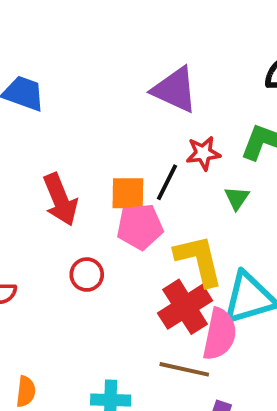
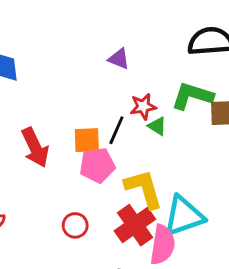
purple triangle: (175, 90) -> (119, 59), size x0.6
green triangle: (237, 198) -> (157, 126), moved, turned -30
red circle: (87, 275) -> (75, 225), moved

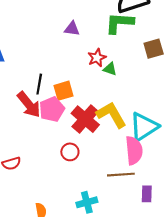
green L-shape: (192, 96) -> (119, 23), moved
black line: (116, 130) -> (39, 84), moved
pink pentagon: (97, 165) -> (52, 109), moved
red cross: (135, 225) -> (85, 119), moved

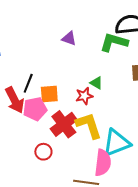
red star: (97, 58) -> (84, 96), moved

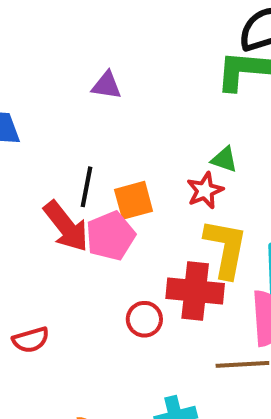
purple triangle: (69, 38) -> (107, 85), moved
red cross: (64, 124) -> (195, 291), moved, turned -36
yellow L-shape: (89, 125) -> (226, 248), turned 40

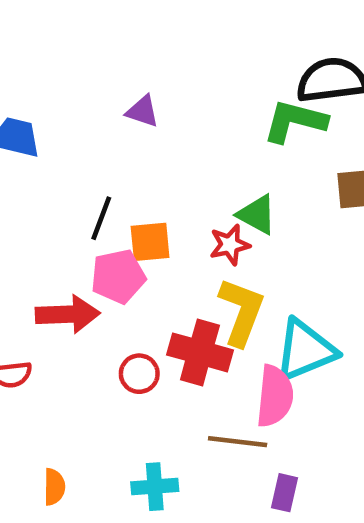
green triangle: (224, 159) -> (257, 215), size x1.4
red arrow: (66, 226) -> (68, 314), moved, turned -64

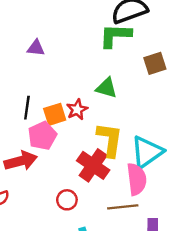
red star: (230, 245) -> (77, 110), moved
red cross: (200, 352) -> (93, 165), turned 32
red circle: (139, 374) -> (67, 200), moved

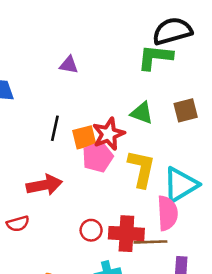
brown square: (155, 63) -> (186, 110), moved
red star: (77, 110) -> (109, 134), size x1.4
pink pentagon: (42, 136) -> (98, 157), moved
red cross: (93, 165) -> (126, 234), moved, turned -36

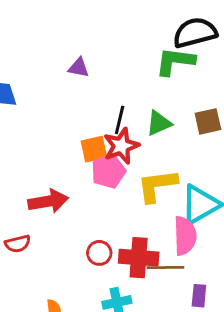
green triangle: (142, 113) -> (159, 123), turned -45
black line: (55, 128) -> (120, 120), moved
yellow L-shape: (141, 169) -> (157, 186), turned -111

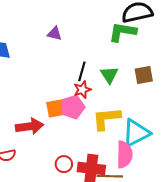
green triangle: (159, 123) -> (109, 75), turned -42
red star: (121, 146) -> (82, 90), size x0.7
orange square: (94, 149) -> (55, 109), moved

